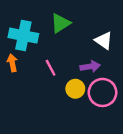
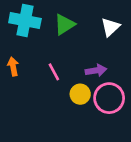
cyan cross: (23, 36) -> (25, 21), moved
white triangle: (104, 41) -> (110, 27), moved, turned 42

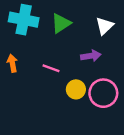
purple arrow: (96, 70) -> (91, 56), moved
pink line: (54, 72) -> (51, 68), turned -42

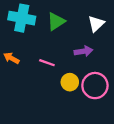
orange arrow: (12, 63) -> (11, 58), turned -49

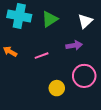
pink line: (47, 63) -> (42, 56), turned -40
yellow circle: (70, 82) -> (57, 88), moved

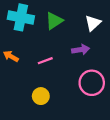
yellow circle: (57, 88) -> (41, 96), moved

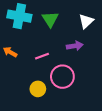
green triangle: (54, 21) -> (50, 19), turned -30
pink circle: (92, 83) -> (62, 77), moved

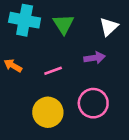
pink circle: (62, 77) -> (93, 103), moved
yellow circle: (38, 89) -> (48, 112), size x1.5

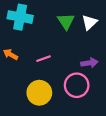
green triangle: (63, 24) -> (66, 21), moved
purple arrow: (95, 58) -> (89, 63), moved

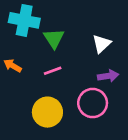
green triangle: (66, 21) -> (54, 39), moved
white triangle: (89, 22) -> (102, 44), moved

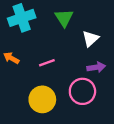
cyan cross: (24, 20) -> (22, 18), turned -30
green triangle: (54, 39) -> (64, 18), moved

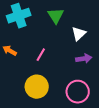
pink line: (47, 63) -> (41, 55), turned -40
pink circle: (82, 91) -> (78, 92), moved

